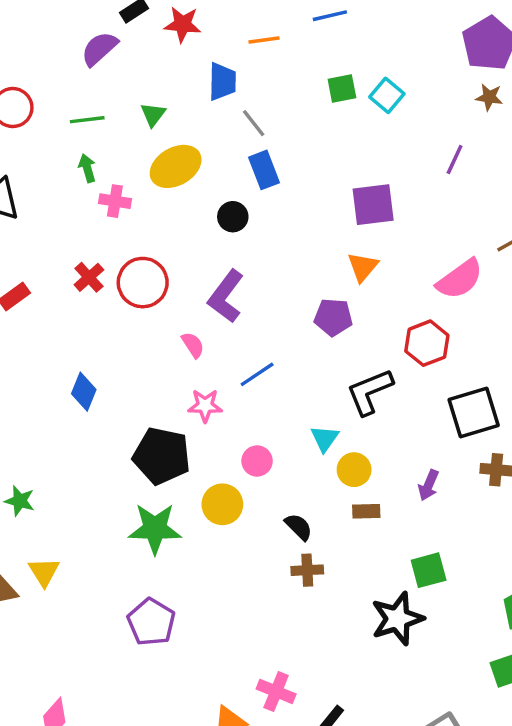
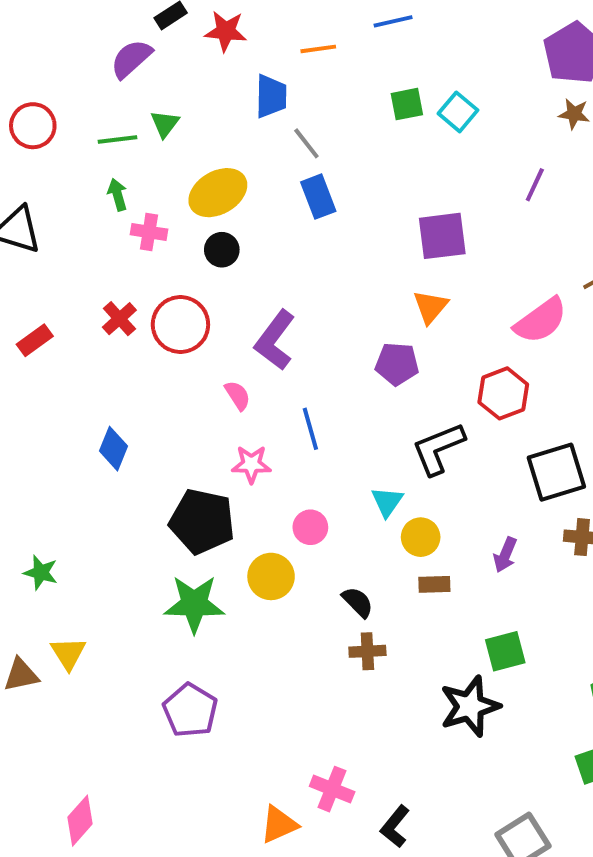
green triangle: (153, 114) -> (165, 124), moved
black circle: (233, 217) -> (222, 250), moved
blue line: (257, 374) -> (310, 429), turned -72

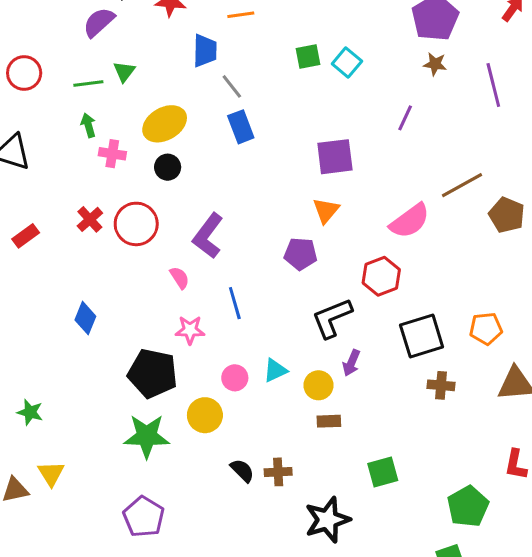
cyan triangle: (387, 502) -> (275, 370), moved, turned 30
purple arrow: (505, 555) -> (351, 363), moved
black semicircle: (358, 602) -> (242, 470), moved
black star: (470, 706) -> (327, 520), moved

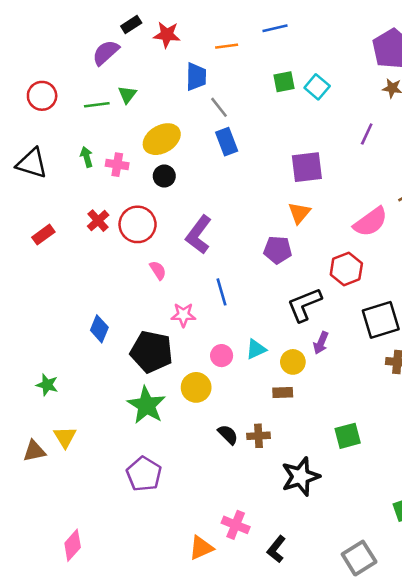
green arrow: (88, 125) -> (87, 157), moved
pink semicircle: (180, 278) -> (158, 270), moved
blue diamond: (85, 318) -> (99, 329), moved
brown rectangle: (329, 421) -> (283, 393), moved
green star: (147, 436) -> (146, 405), turned 30

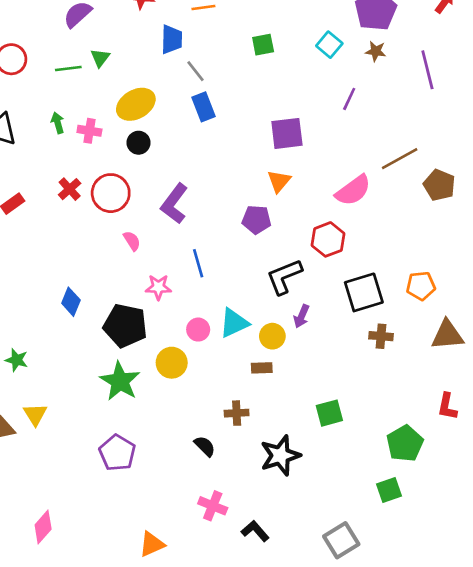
cyan square: (317, 87) -> (329, 45), moved
cyan triangle: (256, 349) -> (234, 323), size x1.4
black semicircle: (228, 435) -> (205, 446), moved
orange triangle: (201, 548) -> (152, 544), moved
black L-shape: (276, 549) -> (255, 531), turned 100

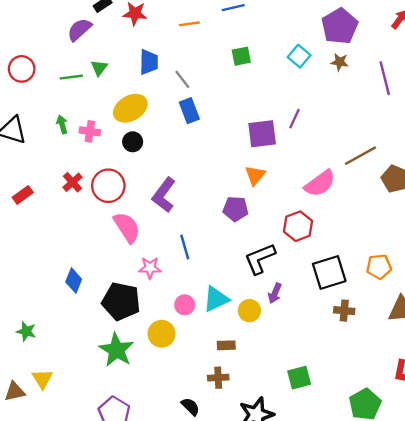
blue trapezoid: (172, 39) -> (149, 62), moved
purple line: (349, 99) -> (295, 119), moved
pink semicircle: (132, 241) -> (127, 227), size x1.8
brown rectangle: (262, 368) -> (226, 345), moved

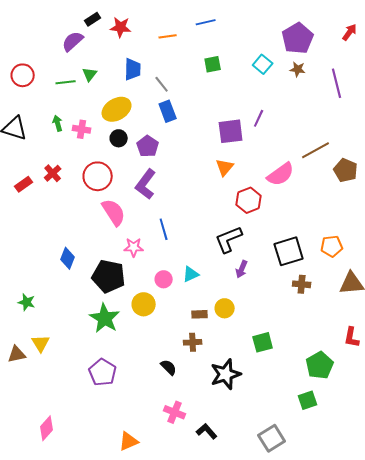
red cross: (73, 182) -> (53, 173), moved
purple pentagon: (236, 209) -> (148, 146), moved, turned 30
red hexagon: (298, 226) -> (249, 200), moved
cyan triangle: (216, 299) -> (191, 274), size x0.7
yellow circle: (249, 311) -> (225, 308), moved

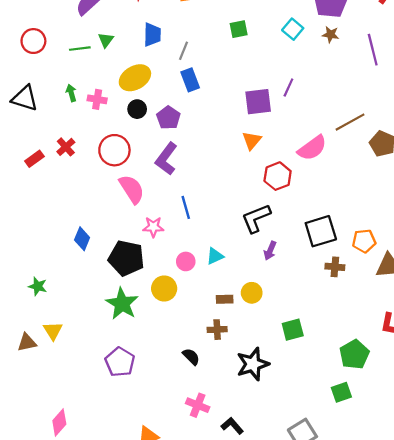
gray line: (162, 84) -> (184, 51), turned 60
orange pentagon: (332, 246) -> (364, 241), moved

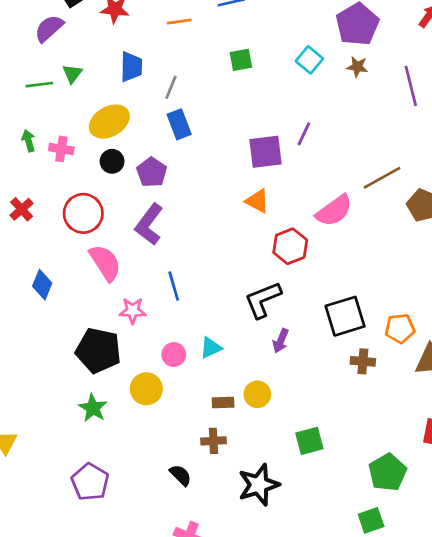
orange triangle: (252, 140) -> (257, 201), turned -42
blue diamond: (82, 239) -> (42, 285), moved
green star: (122, 304) -> (93, 408), size x0.7

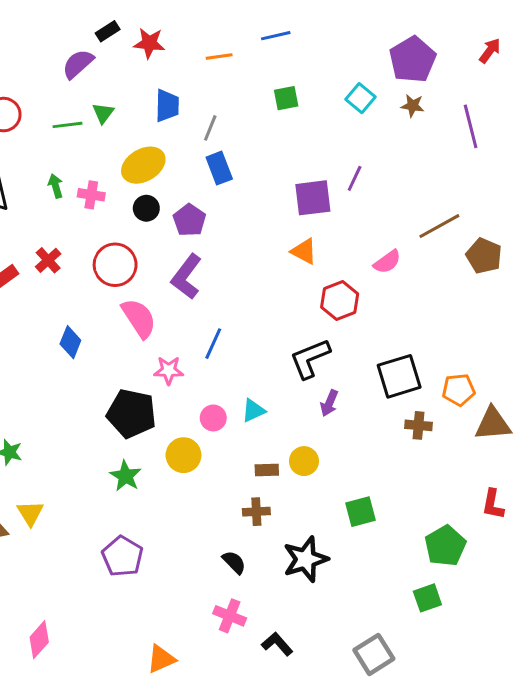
pink semicircle: (334, 211) -> (387, 262), size x0.7
blue line: (174, 286) -> (213, 344), turned 40
black semicircle: (181, 475) -> (234, 562), moved

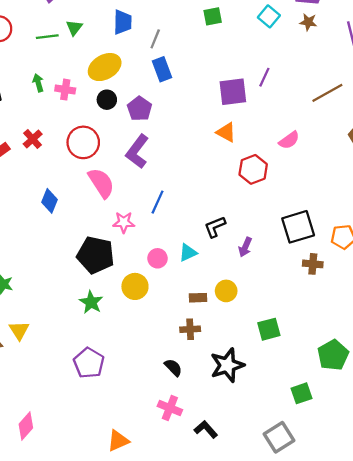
brown line: (439, 226) -> (327, 93), moved
black L-shape: (310, 358) -> (215, 227), moved, size x0.7
green square: (427, 598) -> (302, 393), moved

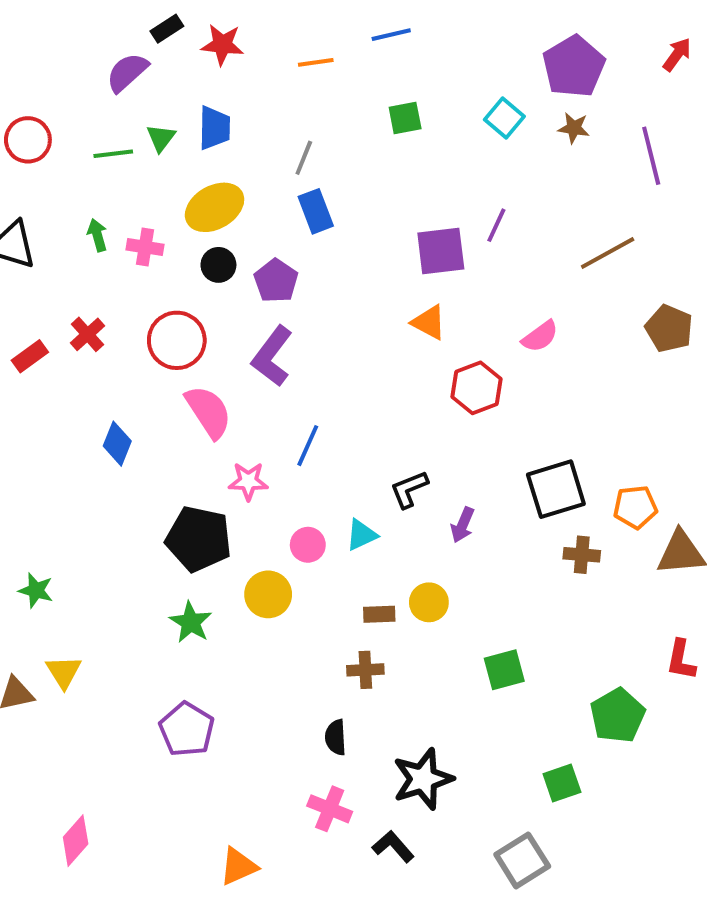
blue trapezoid: (123, 22) -> (215, 128), moved
black star: (227, 365) -> (423, 779), moved
black semicircle: (173, 367) -> (336, 737), turned -138

